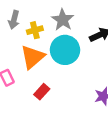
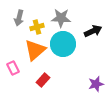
gray star: (63, 20) -> (61, 18), turned -30

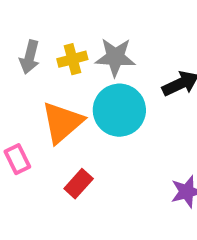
yellow cross: (37, 27) -> (72, 59), moved

